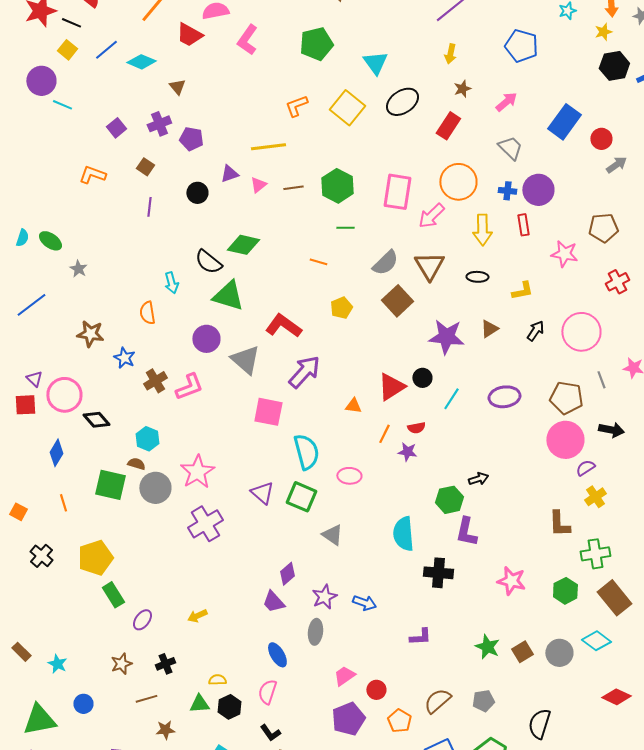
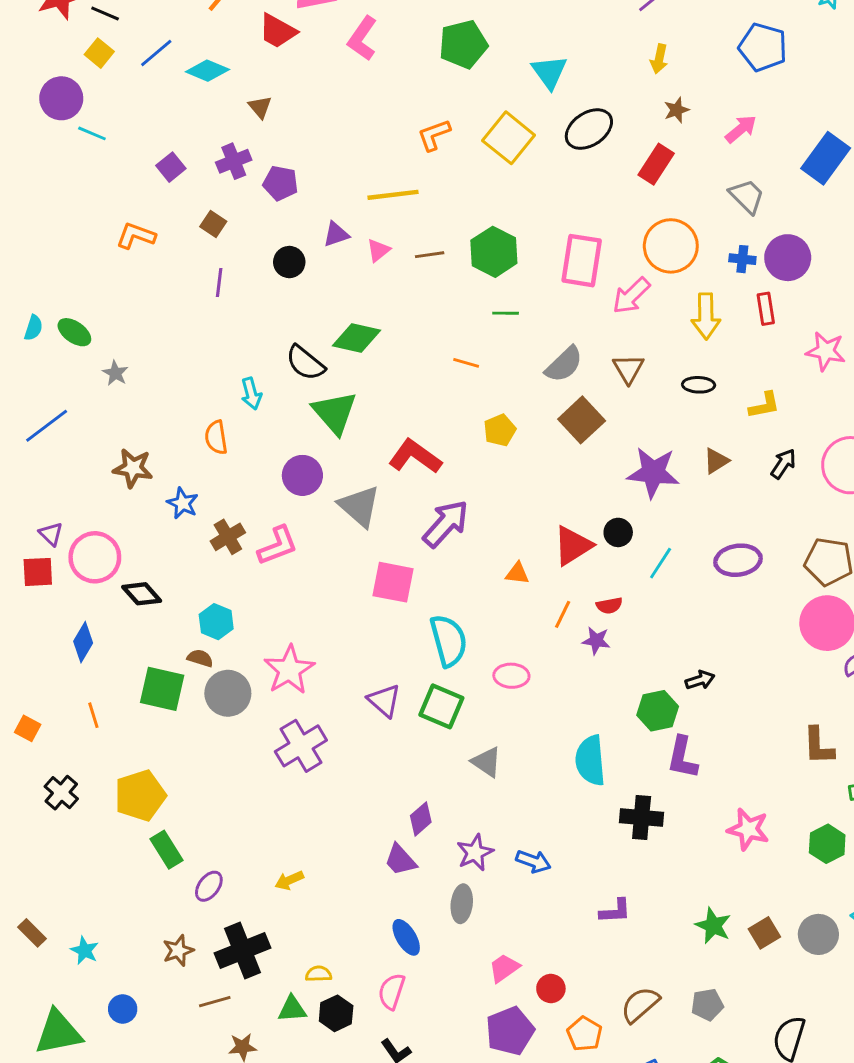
brown triangle: (429, 266) -> (628, 369), size x0.7
green triangle: (228, 296) -> (335, 413), turned 32
black cross: (165, 664) -> (242, 950), size x1.8

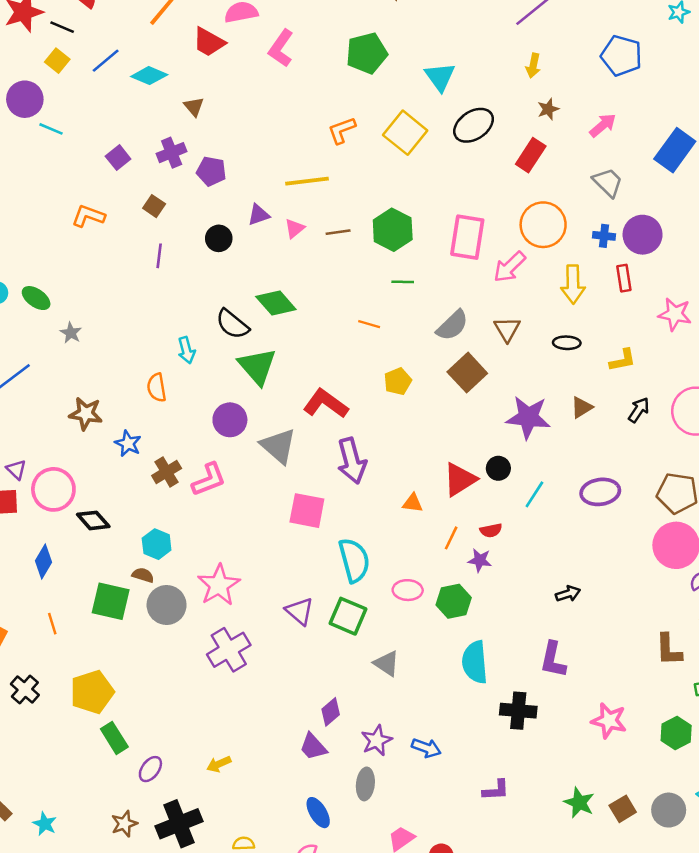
green diamond: (357, 338) -> (276, 303), turned 36
purple arrow: (446, 524) -> (352, 461), turned 123
green hexagon: (658, 711) -> (454, 601), moved

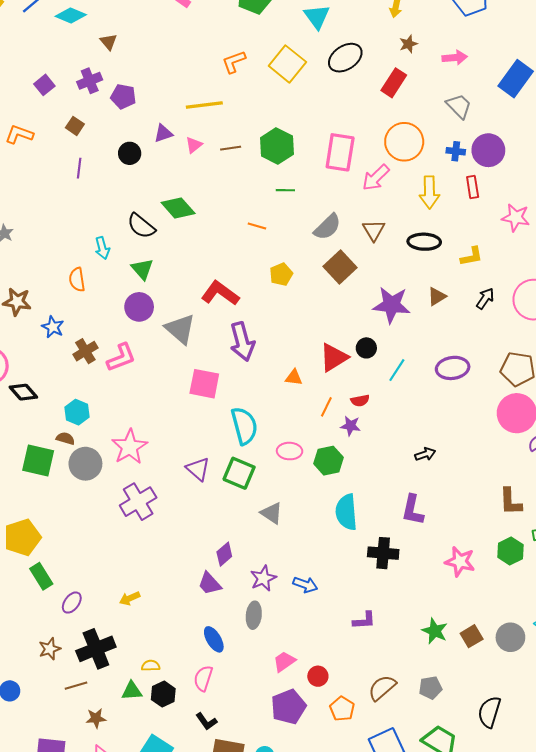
pink arrow: (603, 125) -> (455, 58), turned 35
black ellipse: (567, 343) -> (424, 242), size x1.4
green triangle: (257, 366) -> (142, 269), moved, size x0.7
green hexagon: (676, 733) -> (510, 551), moved

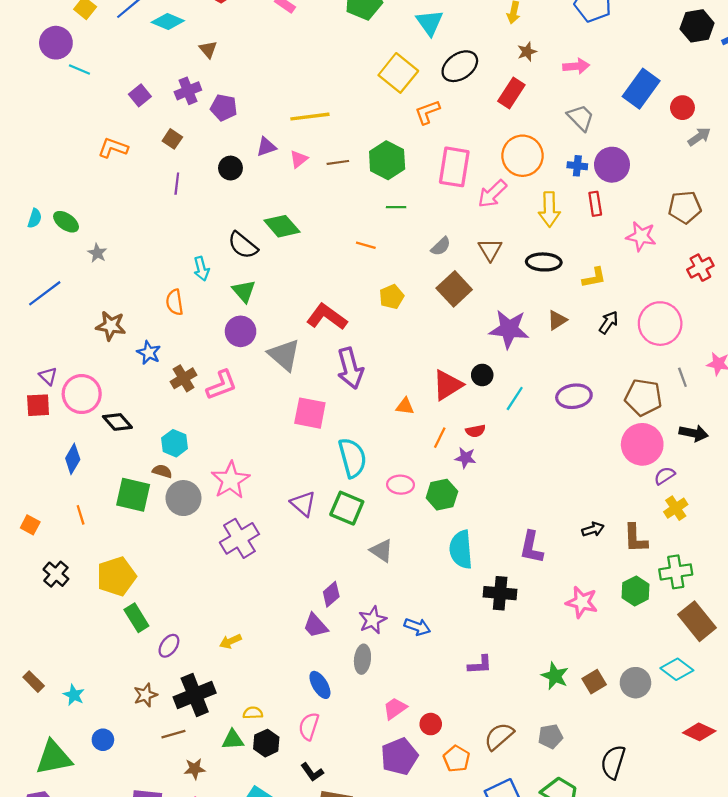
orange L-shape: (234, 62) -> (427, 112), moved
gray semicircle: (327, 227) -> (441, 246), size x0.7
black arrow: (425, 454) -> (593, 529), moved

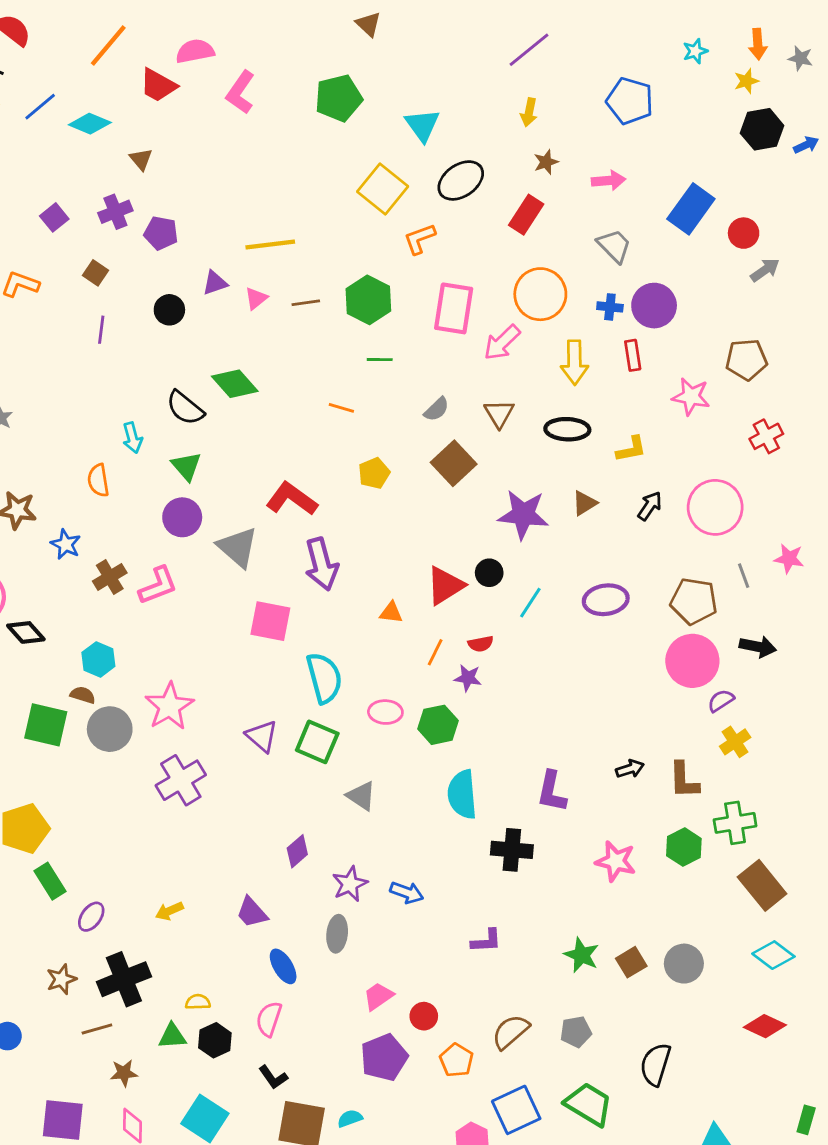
purple trapezoid: (316, 626) -> (252, 912), moved
cyan diamond: (677, 669) -> (773, 955), moved

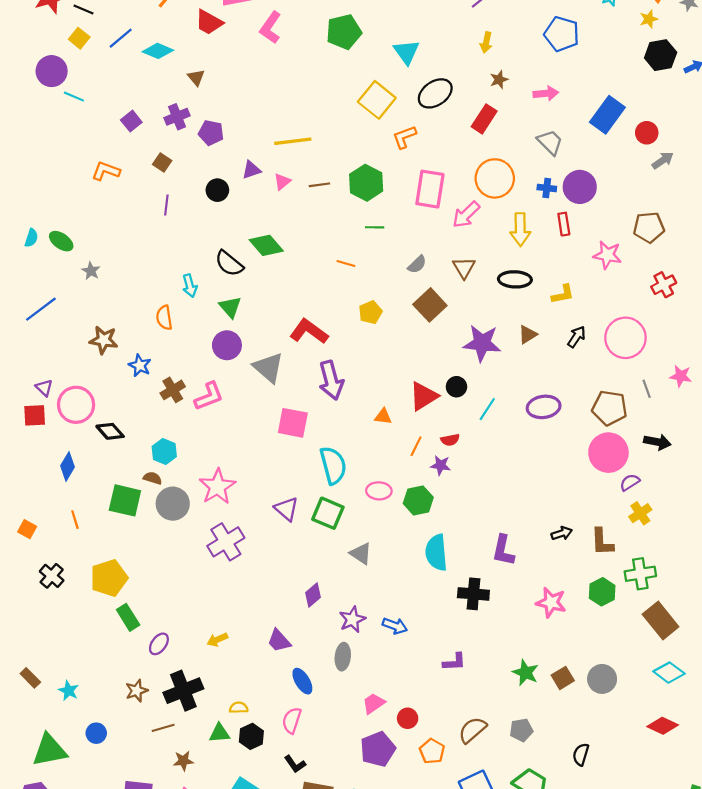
black semicircle: (655, 1064) -> (581, 754), size x0.7

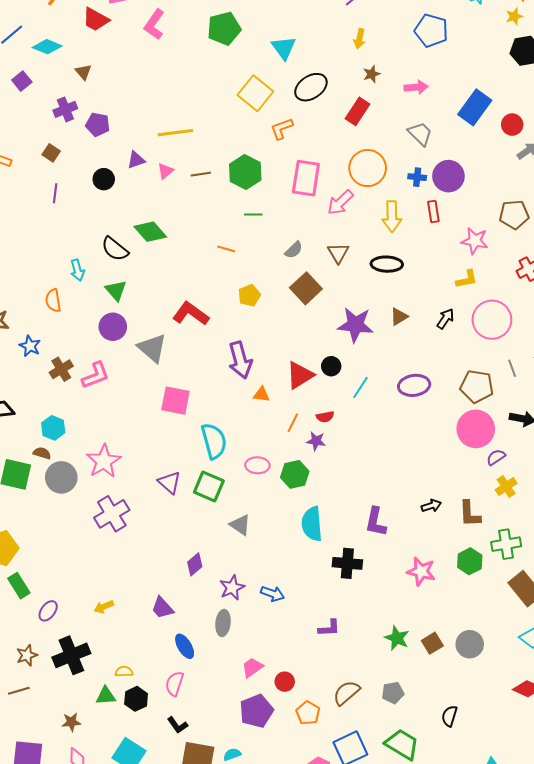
purple square: (131, 121) -> (22, 81), moved
yellow L-shape: (563, 294) -> (467, 279), moved
purple arrow: (331, 380) -> (240, 360), moved
brown line: (163, 728) -> (19, 691), moved

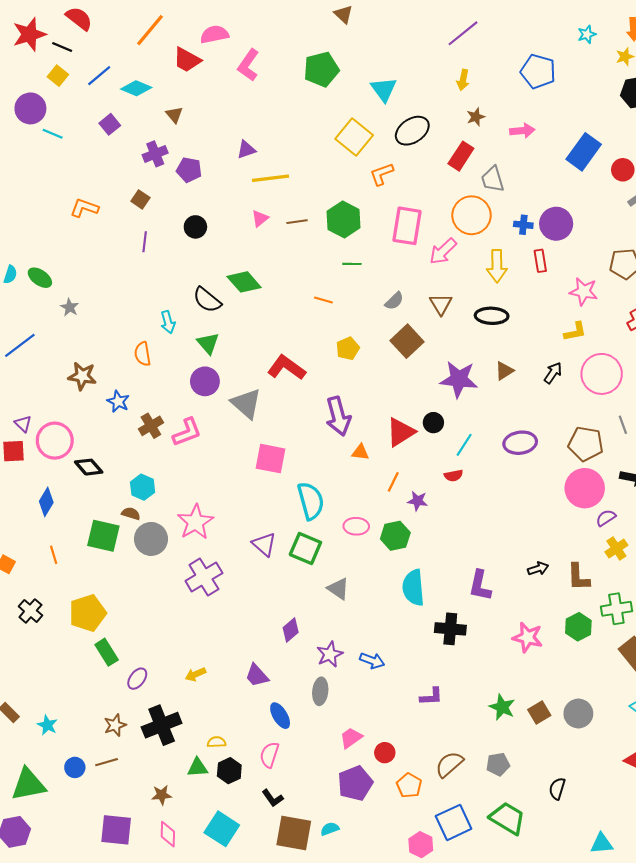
gray trapezoid: (420, 134) -> (493, 179), moved, turned -152
purple triangle: (136, 160) -> (246, 150), moved
red semicircle: (325, 417) -> (454, 475), moved

